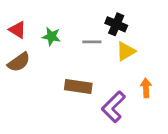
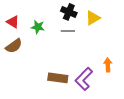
black cross: (116, 24) -> (69, 12), moved
yellow triangle: (126, 51) -> (93, 18), moved
brown rectangle: (78, 87) -> (58, 78), moved

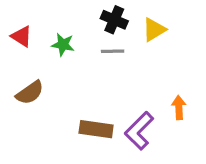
brown semicircle: (14, 46) -> (30, 93), moved

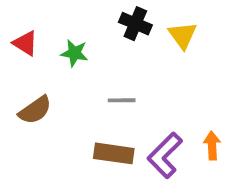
yellow triangle: (154, 30) -> (183, 35), turned -35
gray line: (113, 51) -> (122, 100), moved
orange arrow: (179, 108) -> (212, 146), moved

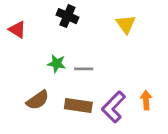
black cross: (135, 24) -> (67, 16), moved
green star: (74, 53) -> (57, 64), moved
brown semicircle: (35, 110) -> (38, 100), moved

